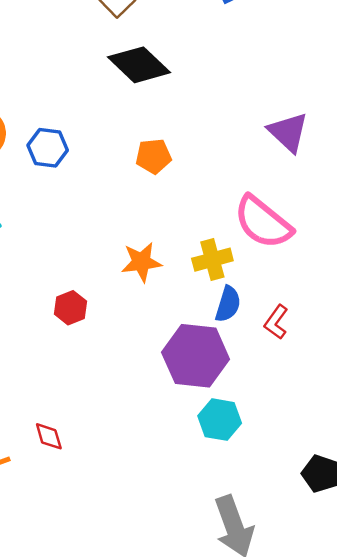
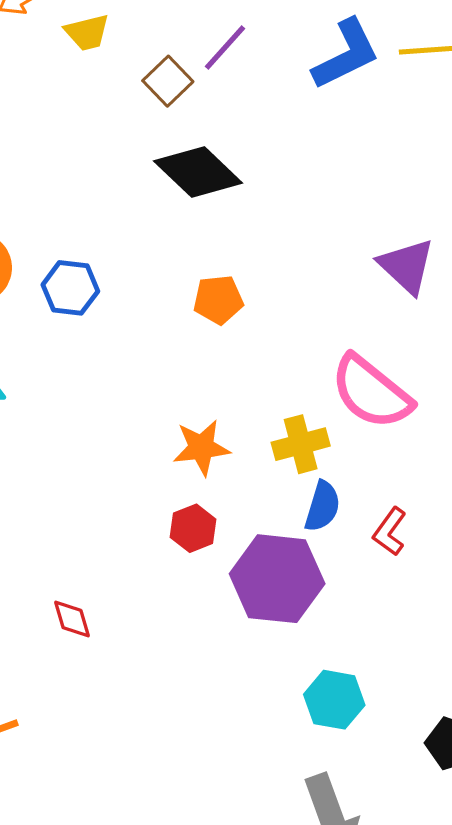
red hexagon: (70, 308) -> (193, 528), moved
cyan hexagon: (220, 420) -> (334, 700), moved
red diamond: (49, 436) -> (72, 619), moved

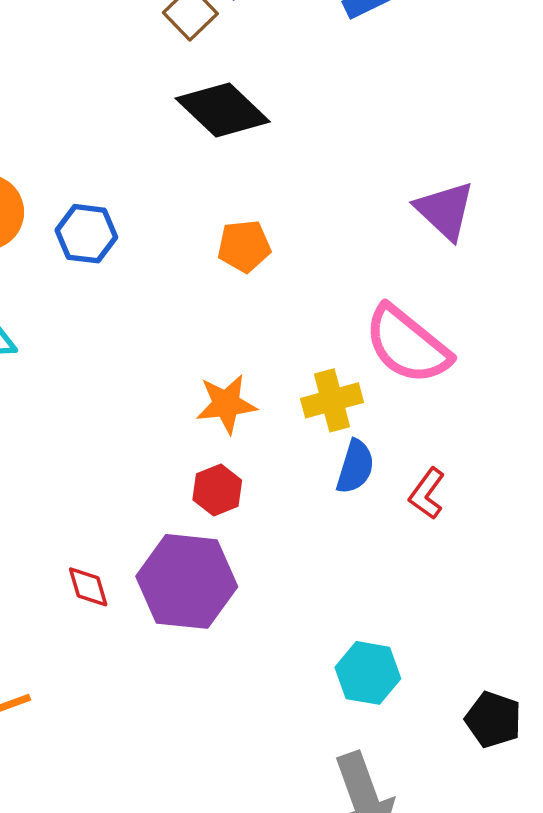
purple hexagon: (277, 579) -> (187, 581), moved

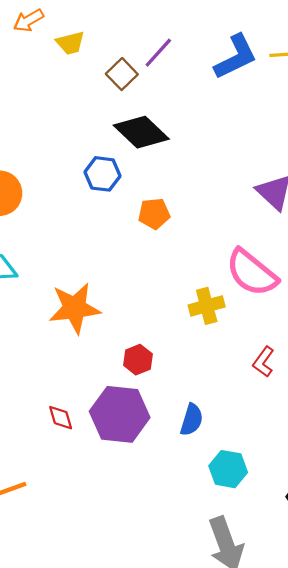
blue hexagon: (86, 234) -> (103, 174), moved
orange star: (226, 404) -> (75, 308), moved, size x1.4
blue semicircle: (355, 467) -> (192, 420), moved

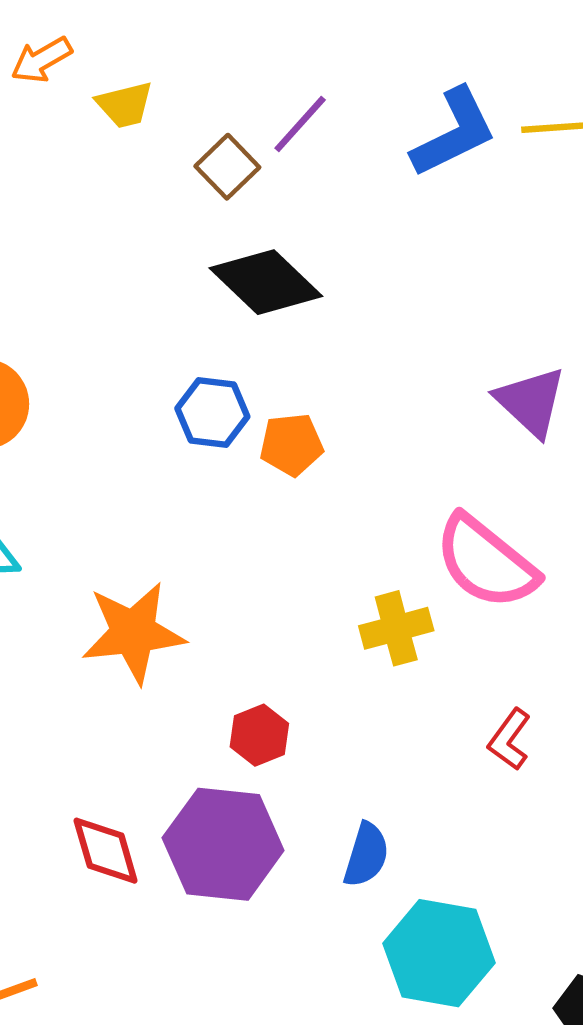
blue hexagon: (103, 174) -> (212, 412), moved
red diamond: (61, 418) -> (106, 851), size x1.4
cyan hexagon: (228, 469) -> (439, 953), size x1.4

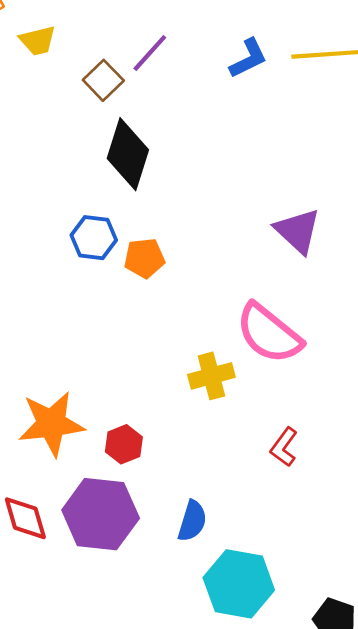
blue L-shape: (454, 133) -> (248, 58), size x0.7
black diamond: (266, 282) -> (128, 154), turned 64
orange star: (133, 633) -> (51, 424), moved

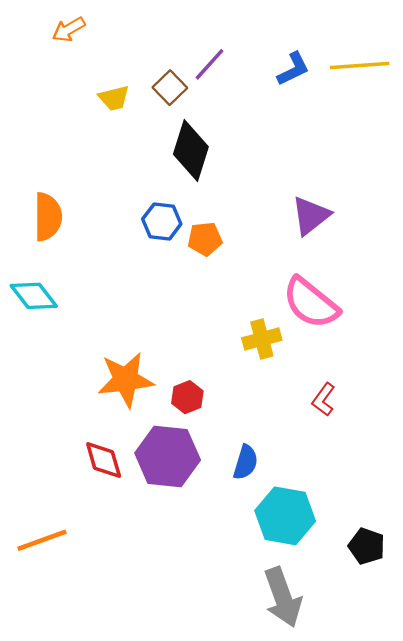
yellow trapezoid: (38, 41) -> (114, 98), moved
purple triangle: (298, 231) -> (311, 216), moved, turned 39

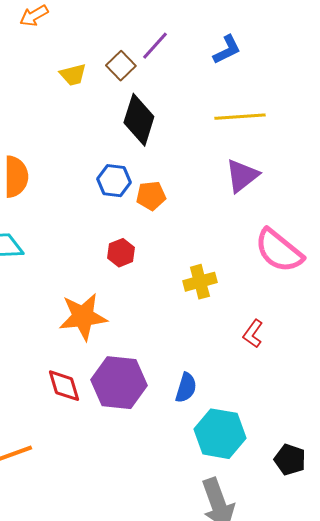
yellow line: (360, 65) -> (240, 117), moved
pink semicircle: (311, 303) -> (279, 251), moved
red hexagon: (187, 397) -> (121, 253), moved

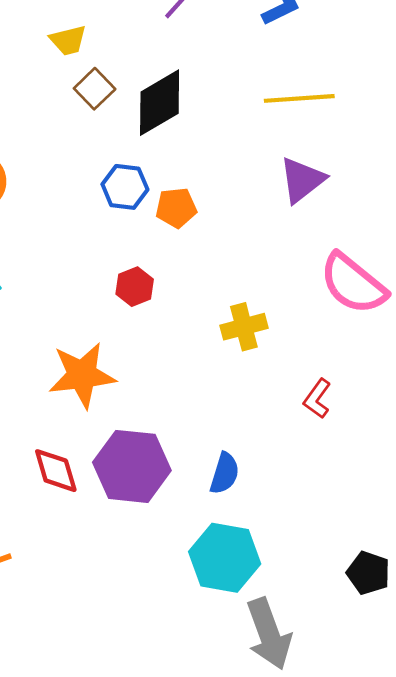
brown square: (121, 66) -> (95, 89), moved
black diamond: (139, 120) -> (160, 103), turned 42
cyan hexagon: (220, 434) -> (225, 558), moved

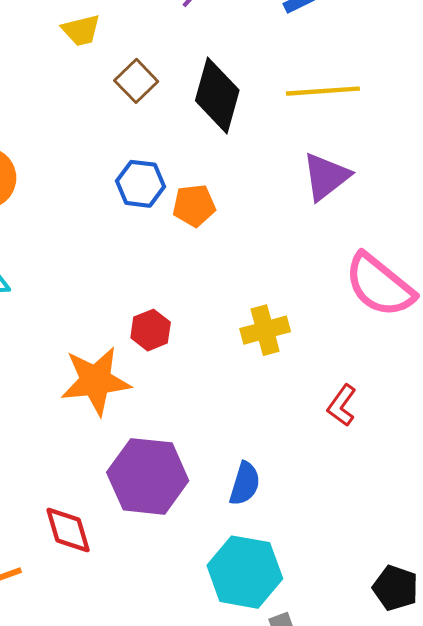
brown square: (95, 89) -> (136, 81), moved
black diamond: (160, 103) -> (217, 95), moved, turned -44
red hexagon: (135, 287) -> (151, 330), moved
red diamond: (56, 471) -> (68, 530), moved

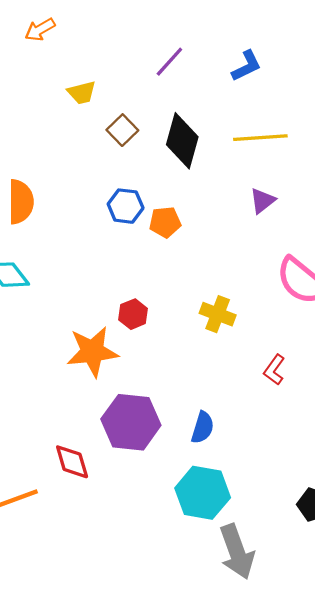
purple triangle: (326, 177) -> (262, 201), size x0.7
yellow cross: (265, 330) -> (218, 314), turned 36

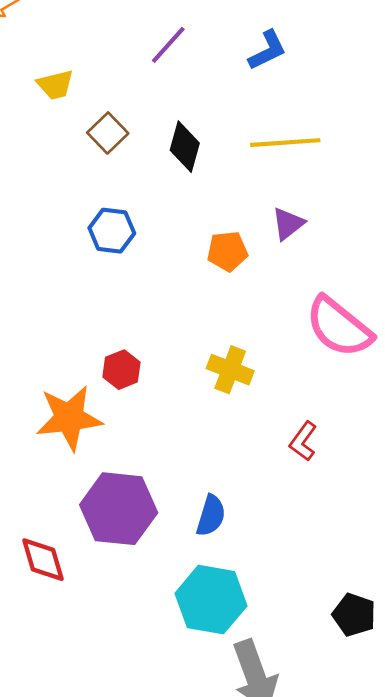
black diamond: (182, 141) -> (185, 147), size x0.7
orange pentagon: (165, 222) -> (227, 251), moved

